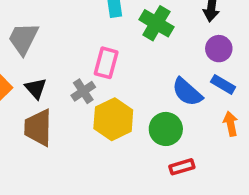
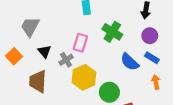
green cross: (156, 23) -> (112, 32), moved
black triangle: (36, 88) -> (45, 51), moved
green circle: (166, 129) -> (109, 92), moved

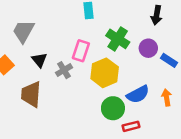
purple circle: (150, 36) -> (148, 48), moved
blue rectangle: (152, 58) -> (169, 60), moved
blue semicircle: (130, 62) -> (138, 94), moved, turned -72
yellow hexagon: (84, 77) -> (105, 73), moved

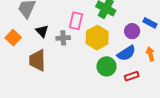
purple circle: (148, 48) -> (132, 31), moved
gray cross: (64, 70) -> (63, 38), turned 32
red rectangle: (131, 126) -> (132, 76), moved

